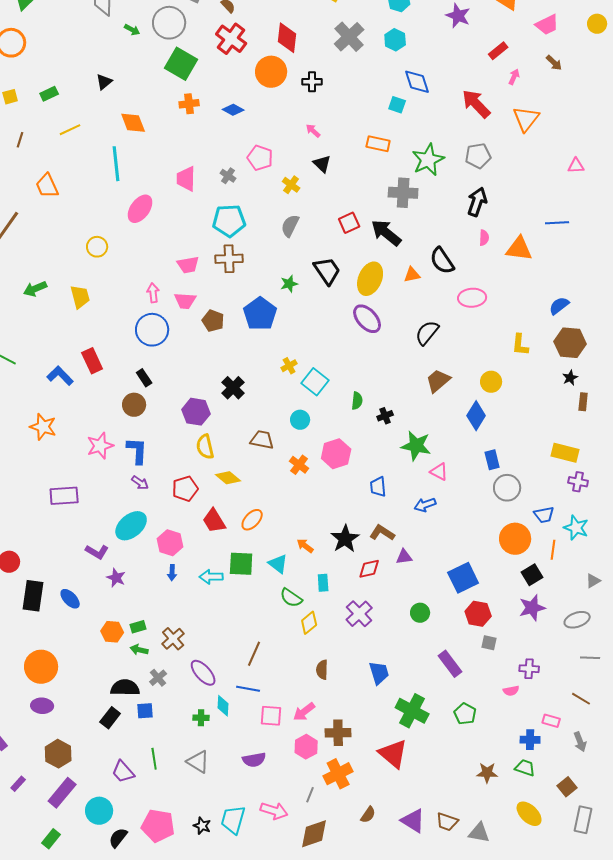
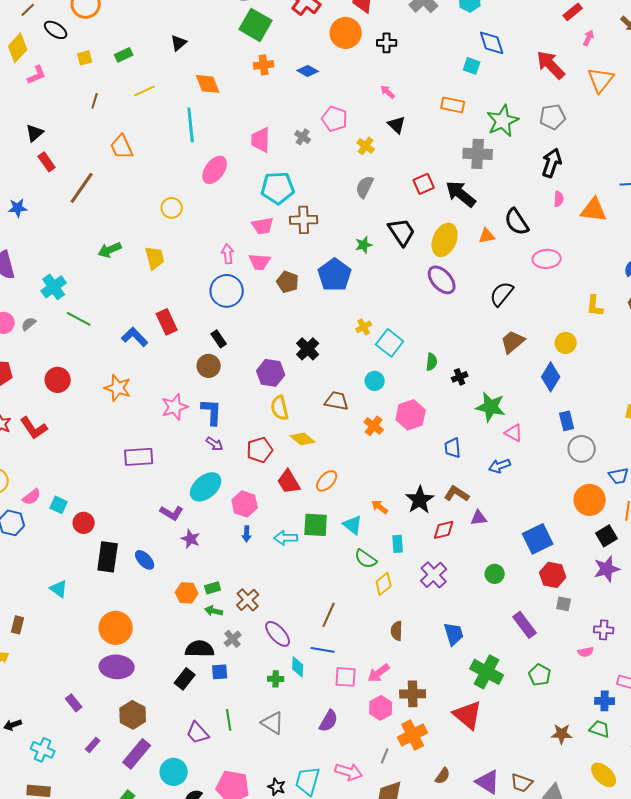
cyan pentagon: (229, 221) -> (278, 188), moved
purple ellipse: (42, 706) -> (117, 667), size x1.5
purple semicircle: (254, 760) -> (329, 721), turned -50

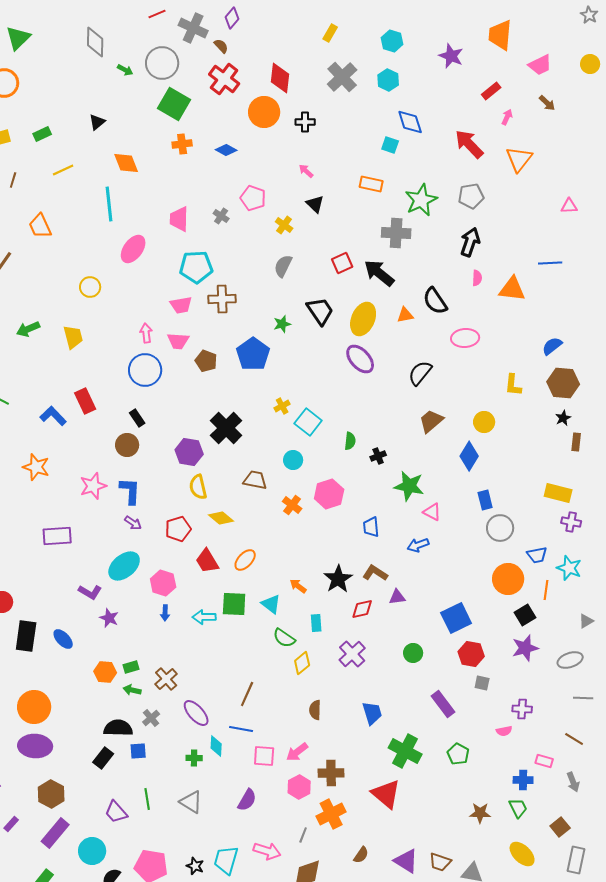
black cross: (308, 349) -> (226, 428), size x1.4
green trapezoid: (600, 729) -> (518, 808), turned 45

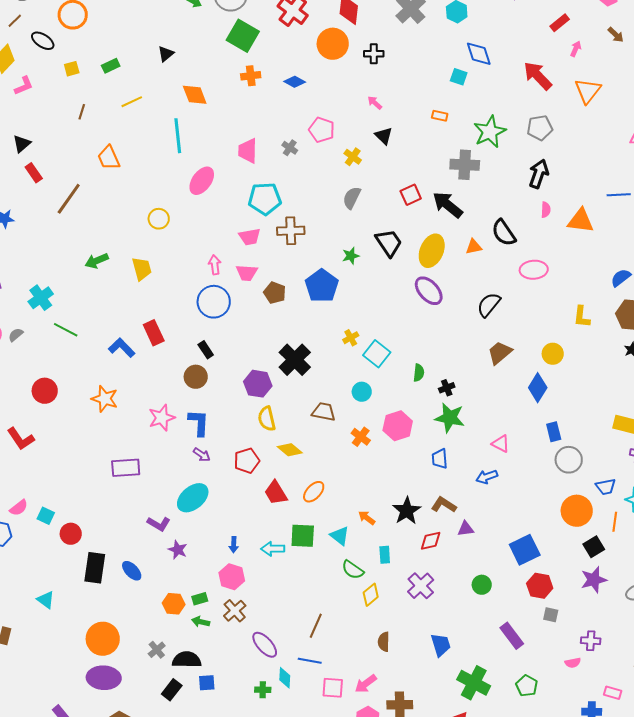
orange rectangle: (371, 184) -> (440, 116), size x0.7
green star: (409, 486) -> (450, 418), moved
pink hexagon: (163, 583) -> (232, 577), moved
gray cross: (151, 718) -> (157, 650), moved

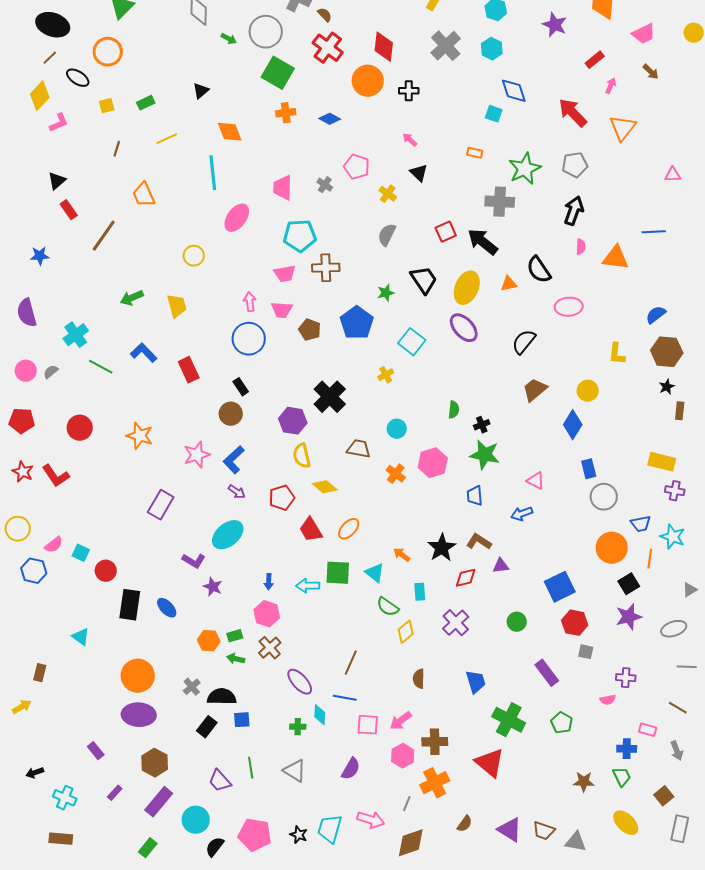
blue L-shape: (122, 348) -> (144, 353), moved
cyan square: (377, 354) -> (412, 342), moved
blue L-shape: (199, 423) -> (234, 460), turned -136
purple rectangle: (126, 468) -> (161, 505), turned -56

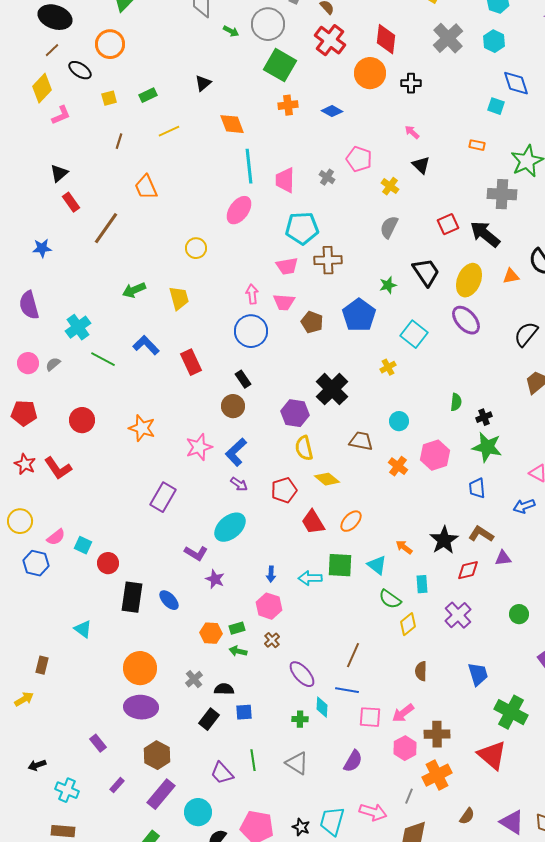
cyan line: (213, 173) -> (249, 166), moved
brown cross: (270, 648) -> (272, 640), size x0.7
black semicircle: (222, 697) -> (224, 689), size x0.7

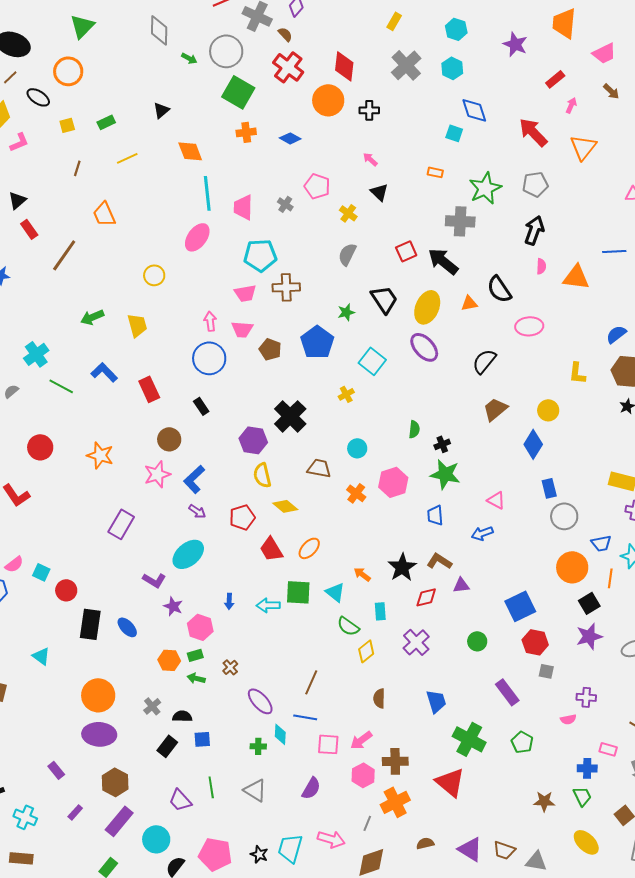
brown circle: (233, 406) -> (169, 439), moved
pink hexagon: (269, 606) -> (200, 627), moved
brown semicircle: (467, 816) -> (425, 843), turned -138

